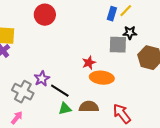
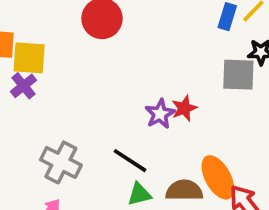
orange ellipse: (102, 78) -> (218, 177), moved, turned 55
purple star: (42, 79) -> (160, 114), moved

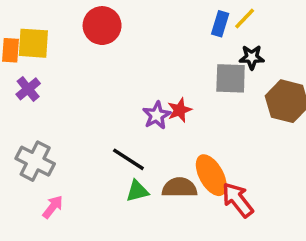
yellow square: (29, 58) -> (33, 43), moved
gray cross: (61, 162) -> (35, 161), moved

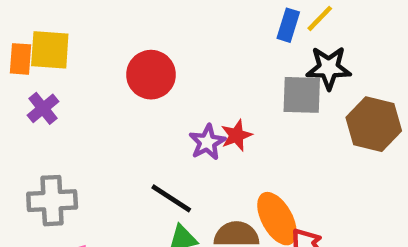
red circle: (102, 26) -> (151, 75), moved
black star: (252, 57) -> (329, 68), size x1.4
gray cross: (35, 161) -> (52, 201), turned -30

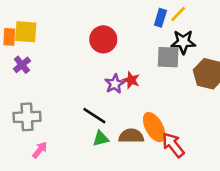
red circle: (151, 75) -> (103, 39), moved
red star: (236, 135) -> (131, 80), turned -30

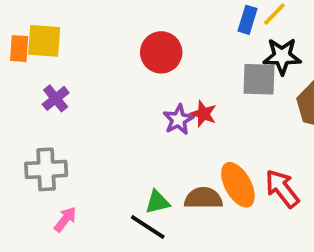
purple cross: (22, 65) -> (56, 98), moved
black line: (94, 116) -> (148, 227), moved
red arrow: (173, 145) -> (282, 189), moved

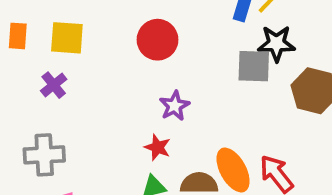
yellow square: (44, 41) -> (67, 38), moved
red star: (203, 114) -> (158, 147), moved

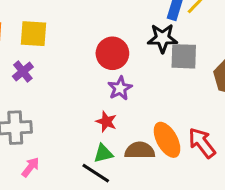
red circle: (158, 40) -> (112, 53), moved
black star: (276, 44) -> (162, 38), moved

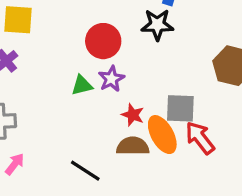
gray square: (184, 56) -> (180, 108), moved
red star: (106, 122) -> (133, 115), moved
green triangle: (103, 153) -> (82, 85), moved

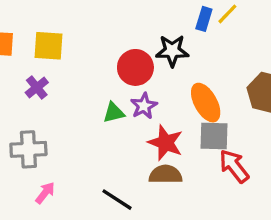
black star: (157, 25) -> (172, 51), moved
red star: (133, 115) -> (166, 143), size x1.5
orange ellipse: (162, 135) -> (206, 103), moved

